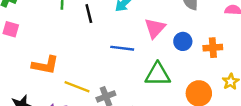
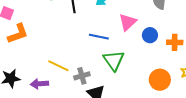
orange L-shape: (45, 65) -> (18, 34), moved, turned -35
green triangle: (158, 74) -> (114, 60), moved, turned 50

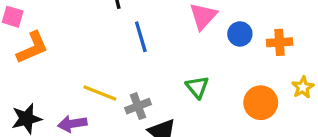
blue line: (99, 37) -> (141, 37), moved, turned 66
green triangle: (114, 60) -> (197, 87), moved, size x0.7

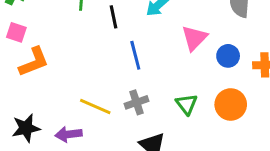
orange circle: (261, 103) -> (231, 104), moved
gray cross: (138, 106) -> (136, 102), moved

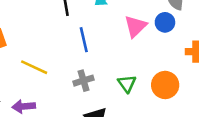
blue circle: (228, 56) -> (165, 22), moved
yellow line: (95, 106) -> (34, 67), moved

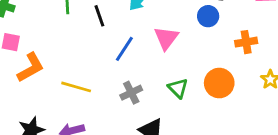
pink triangle: (135, 26) -> (166, 38), moved
blue line: (84, 40) -> (124, 49), turned 55

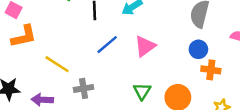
blue circle: (208, 16) -> (198, 49), moved
gray cross: (131, 93) -> (84, 88), moved

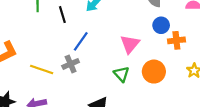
pink triangle: (145, 46) -> (130, 44), moved
gray cross: (84, 88) -> (71, 64), moved

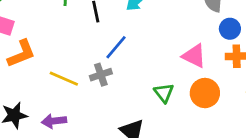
blue circle: (161, 25) -> (230, 29), moved
pink triangle: (130, 44) -> (194, 56), moved, turned -48

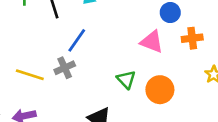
blue circle: (230, 29) -> (170, 13), moved
orange circle: (205, 93) -> (160, 90), moved

